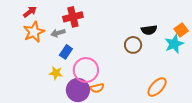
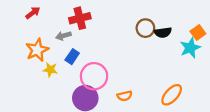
orange star: (34, 32) -> (37, 50), moved
brown circle: (133, 45) -> (145, 28), moved
yellow star: (56, 73) -> (50, 70), moved
orange semicircle: (97, 88) -> (125, 96), moved

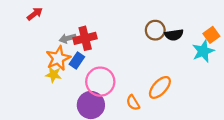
red cross: (80, 18) -> (85, 38), moved
orange star: (37, 50) -> (58, 58), moved
orange ellipse: (172, 95) -> (160, 87), moved
orange semicircle: (125, 96) -> (133, 103), turned 72

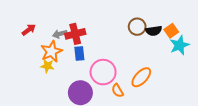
red arrow: (35, 14) -> (29, 30), moved
orange square: (211, 35) -> (171, 31), moved
blue rectangle: (77, 61) -> (79, 53), moved, turned -40
pink circle: (100, 82) -> (103, 72), moved

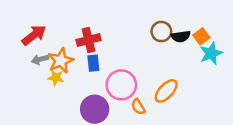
red arrow: (29, 30) -> (34, 35), size x1.5
gray arrow: (60, 34) -> (40, 59), moved

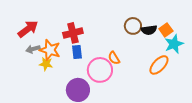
orange star: (61, 61) -> (50, 50), turned -30
orange ellipse: (166, 91) -> (159, 65), moved
orange semicircle: (138, 107) -> (114, 58), moved

